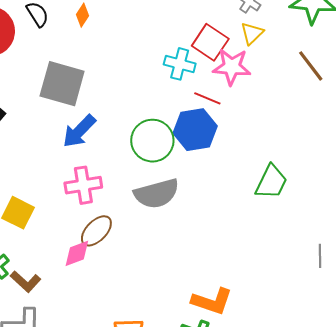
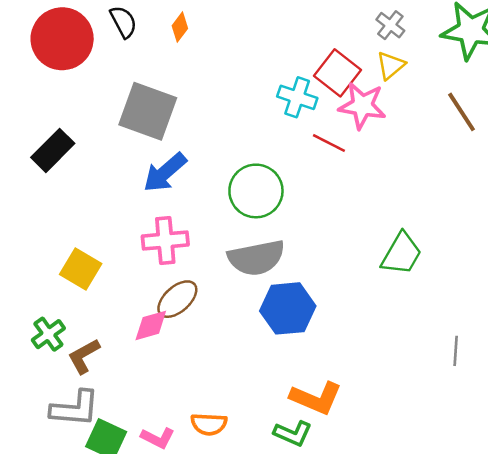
blue hexagon: (195, 130) -> (288, 308), moved
brown L-shape: (26, 282) -> (84, 356), turned 104

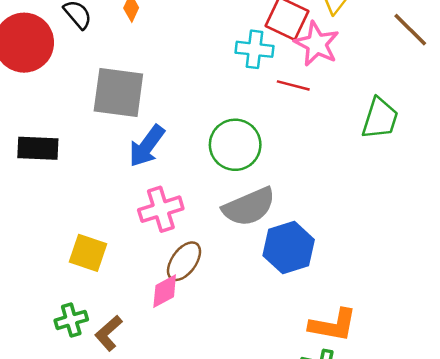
pink star: (362, 106) -> (317, 44), turned 30
black rectangle: (53, 150) -> (38, 148), turned 60
green trapezoid: (401, 254) -> (380, 118), moved
green cross: (48, 334) -> (71, 320), turned 32

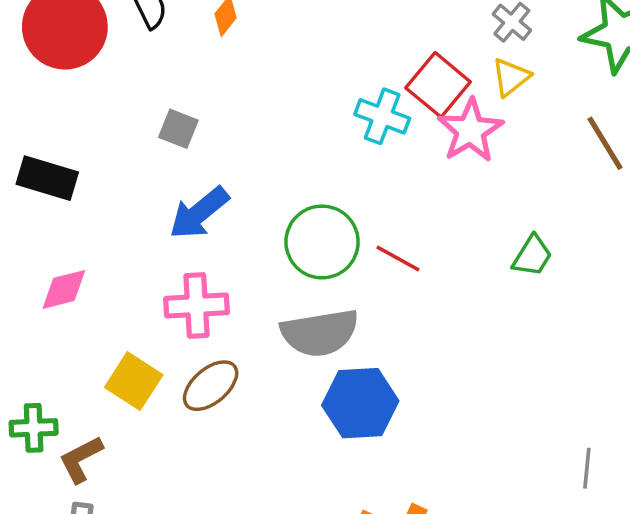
red line: (293, 85) -> (398, 258), moved
gray square: (118, 92) -> (178, 129), size x0.5
green trapezoid: (380, 118) -> (532, 256), size x0.7
yellow square: (88, 253) -> (134, 381), moved
pink diamond: (165, 291) -> (64, 289), moved

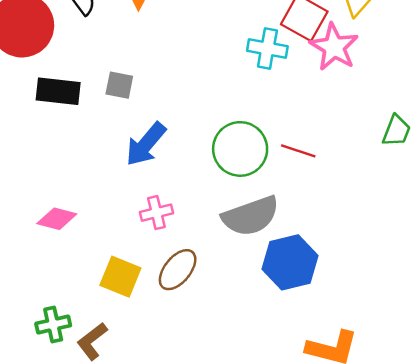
black rectangle: (47, 178) -> (58, 91), moved
pink diamond: (64, 289) -> (57, 219), turned 39
pink cross: (197, 305) -> (156, 213), size x0.7

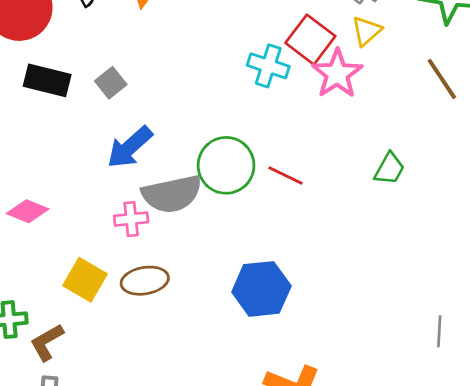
gray square: (119, 85) -> (111, 83), turned 32
gray semicircle: (251, 216) -> (172, 194), moved
brown ellipse: (178, 270) -> (145, 281), turned 33

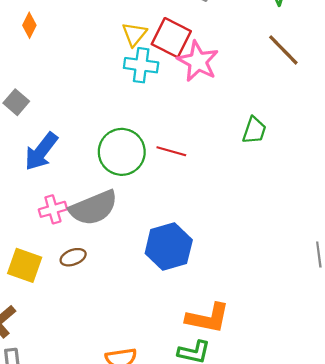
yellow triangle: (367, 31) -> (134, 34), moved
gray semicircle: (172, 194) -> (93, 208), moved
brown ellipse: (145, 281) -> (73, 257), size x0.7

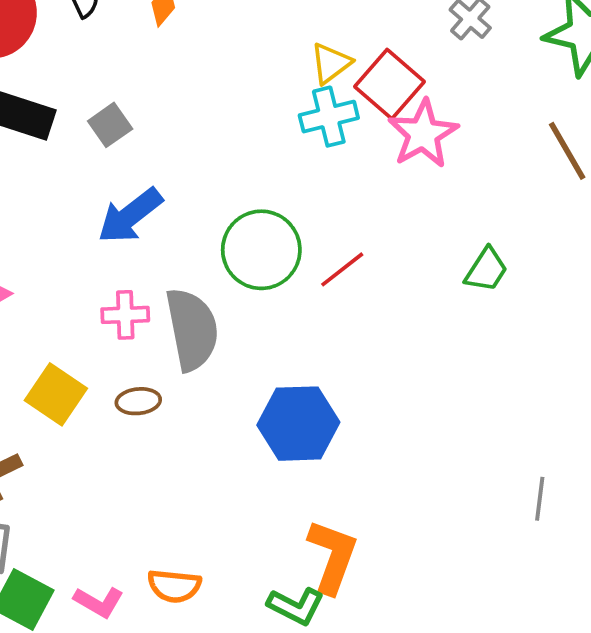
cyan cross: (141, 65) -> (329, 117), turned -36
red line: (171, 151) -> (342, 269), turned -68
gray semicircle: (93, 208) -> (192, 329), turned -93
orange L-shape: (208, 318) -> (332, 556), turned -96

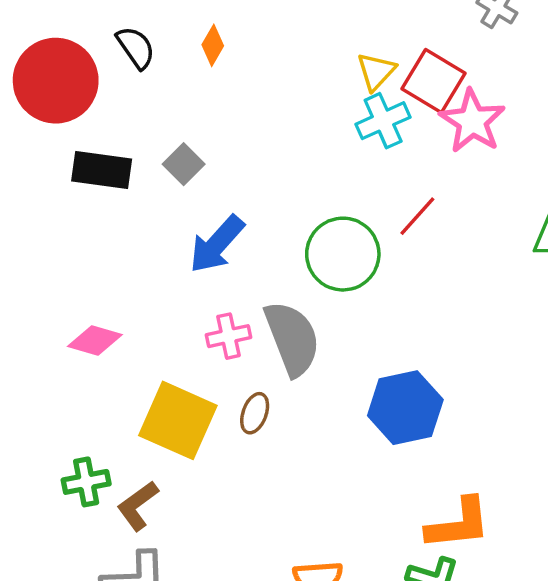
red line: (342, 269) -> (417, 216), moved
yellow square: (56, 394) -> (178, 420), size x1.4
brown ellipse: (138, 401) -> (255, 413), turned -54
orange L-shape: (332, 556) -> (458, 524), turned 74

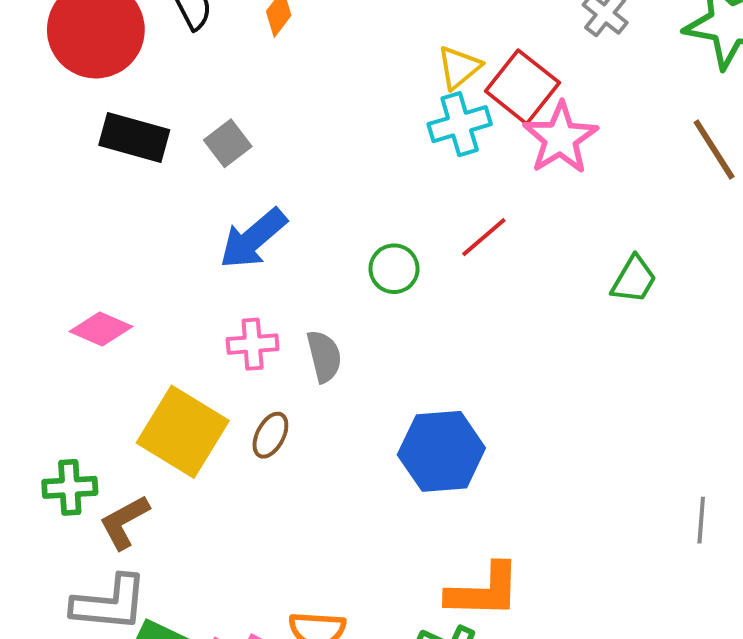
green circle: (343, 254) -> (394, 269), size x0.6
gray semicircle: (292, 338) -> (324, 356), size x0.6

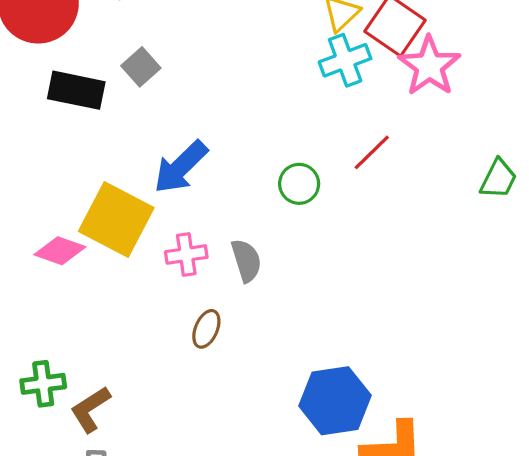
gray square: (228, 143) -> (141, 67), moved
yellow square: (183, 432) -> (116, 219), moved
blue hexagon: (441, 451) -> (335, 401), moved

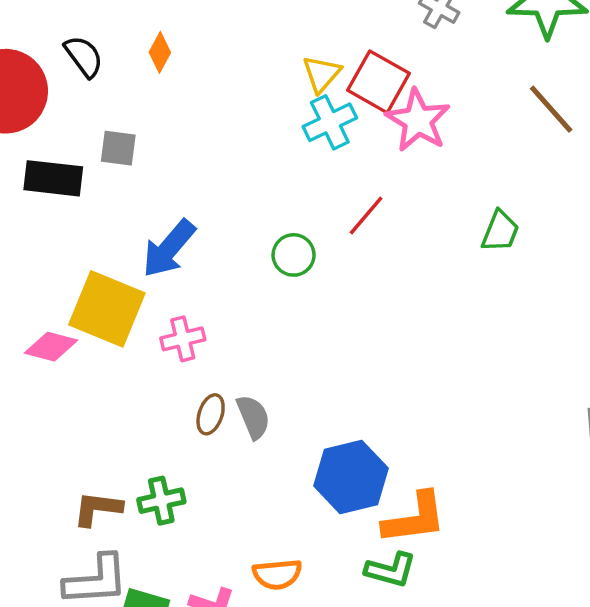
gray square: (141, 67) -> (118, 148), turned -36
gray semicircle: (246, 260) -> (253, 417), moved
green cross: (43, 384) -> (161, 501), moved
brown L-shape: (90, 409) -> (98, 509), turned 45

